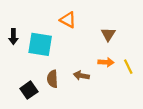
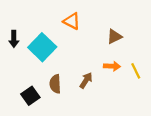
brown triangle: (108, 34) -> (114, 37), turned 32
cyan square: (40, 44) -> (42, 47), turned 35
brown arrow: (81, 76) -> (86, 80), turned 112

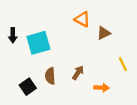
orange triangle: (72, 21) -> (82, 19), moved
cyan square: (42, 47) -> (38, 43), turned 30
orange arrow: (112, 66) -> (102, 88), moved

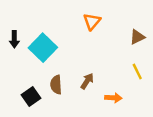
orange triangle: (82, 19) -> (92, 21), turned 42
brown triangle: (104, 33) -> (137, 37), moved
cyan square: (38, 43) -> (43, 48), turned -30

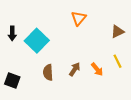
black square: (31, 97) -> (12, 81), moved, turned -35
orange arrow: (113, 98) -> (97, 69), moved, turned 48

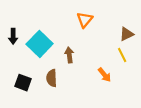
yellow line: (117, 61) -> (122, 55), moved
brown arrow: (75, 69) -> (69, 55), moved, turned -40
black square: (12, 81) -> (23, 83), moved

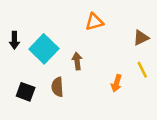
orange triangle: (85, 20) -> (94, 22), turned 35
yellow line: (122, 55) -> (142, 70), moved
orange arrow: (105, 75) -> (116, 83), turned 56

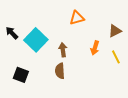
black arrow: (14, 40) -> (12, 33), turned 136
orange arrow: (116, 83) -> (95, 48), moved
brown semicircle: (57, 87) -> (60, 71), moved

